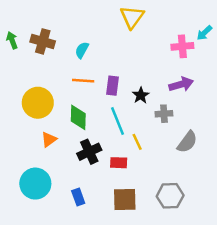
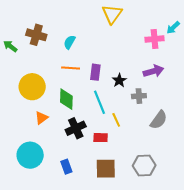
green arrow: (12, 40) -> (10, 46), moved, turned -32

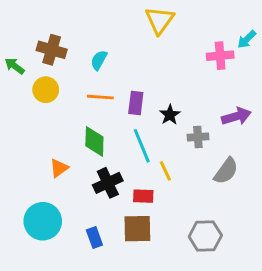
purple arrow: (153, 71) -> (236, 116), moved
yellow circle: (32, 87) -> (46, 90), moved, size x0.7
brown square: (106, 169) -> (137, 229), moved

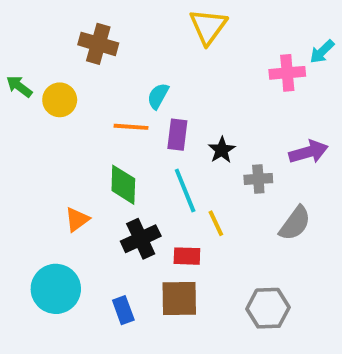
brown cross: (52, 50) -> (98, 44), moved
cyan semicircle: (99, 60) -> (158, 96), moved
yellow circle: (46, 90) -> (60, 100), moved

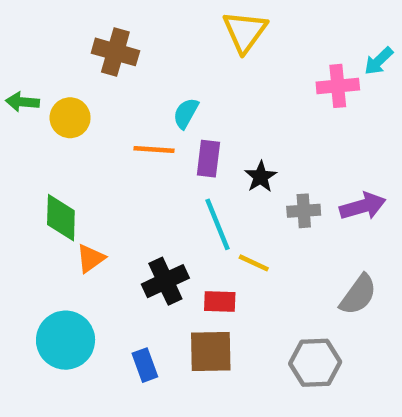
green arrow: (19, 86) -> (22, 102), turned -32
purple arrow: (308, 152) -> (363, 206), moved
green diamond: (123, 185) -> (61, 218), moved
yellow line: (216, 223) -> (254, 263), turned -40
gray semicircle: (295, 223) -> (358, 295), moved

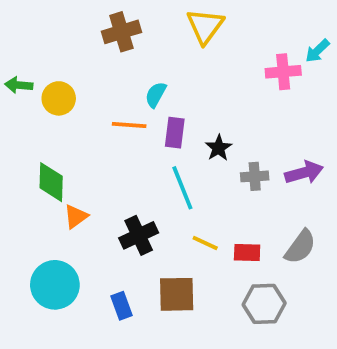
brown cross: (115, 52) -> (121, 32), moved, turned -33
yellow line: (254, 263) -> (205, 243), moved
red rectangle: (220, 302) -> (247, 252), moved

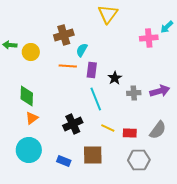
brown cross: (121, 32) -> (64, 35), moved
orange triangle: (76, 216) -> (32, 118), moved
blue rectangle: (121, 306) -> (64, 161), turned -48

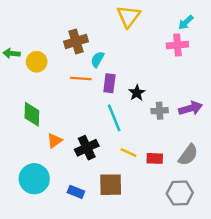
cyan arrow: (167, 27) -> (186, 22), moved
orange triangle: (32, 118) -> (55, 141), moved
gray hexagon: (139, 160) -> (180, 193), moved

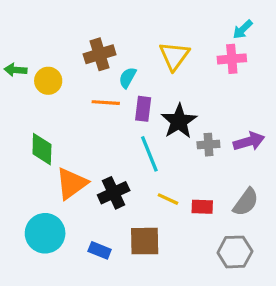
yellow triangle: (129, 16) -> (174, 56), moved
black star: (137, 93) -> (179, 121), size x1.6
orange triangle: (55, 141) -> (72, 183), size x1.6

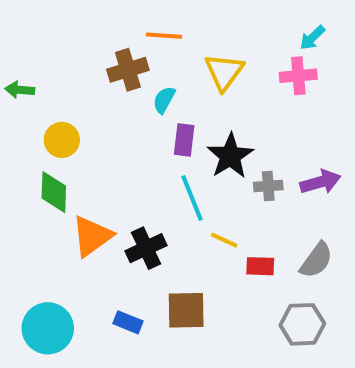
yellow circle: (48, 81) -> (62, 140), moved
orange line: (106, 103) -> (164, 36), moved
yellow line: (168, 199) -> (224, 240), moved
cyan circle: (45, 233) -> (48, 328), moved

